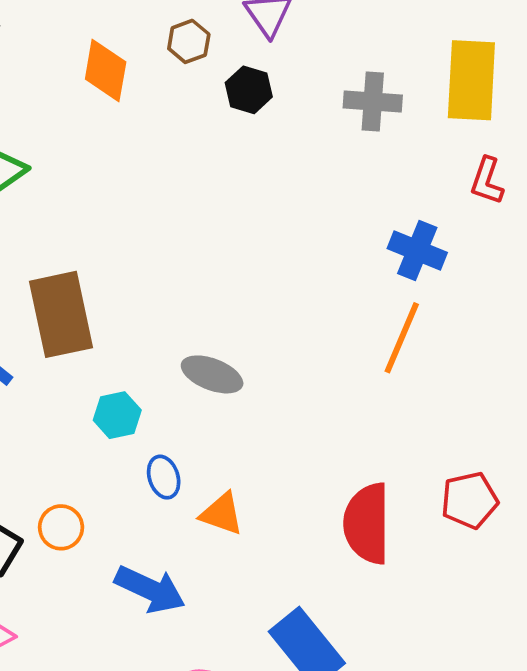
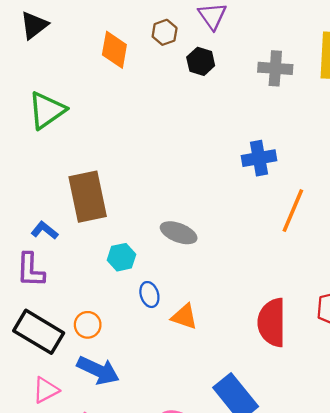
blue cross: (417, 251) -> (259, 158), moved, turned -32
blue arrow: (150, 589) -> (98, 370), moved

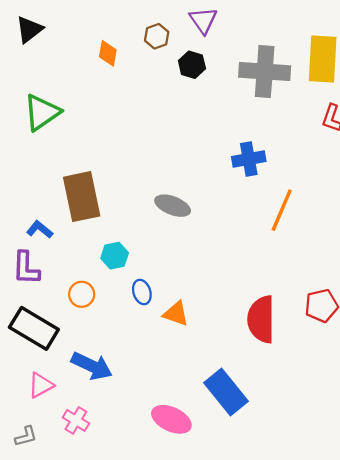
orange diamond: (114, 50) -> (108, 53), size x0.7
gray cross: (275, 68) -> (265, 71), size x1.5
gray ellipse: (179, 233) -> (173, 206), moved
orange circle: (88, 325) -> (82, 294), moved

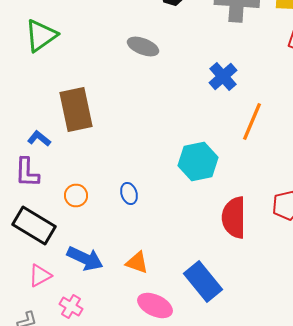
blue cross: (249, 159) -> (223, 76), turned -32
gray ellipse: (173, 206) -> (143, 46), moved
cyan hexagon: (115, 256) -> (198, 162), moved, size x1.6
orange triangle: (176, 314) -> (137, 262), moved

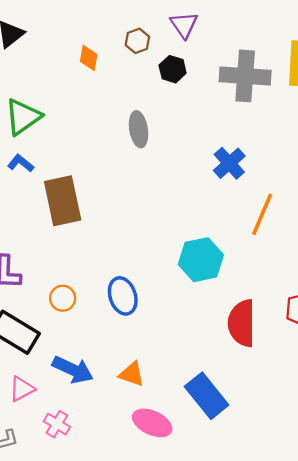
gray ellipse: (143, 46) -> (139, 129), turned 60
blue L-shape: (39, 138) -> (21, 163), moved
blue ellipse: (129, 194) -> (123, 296), size x1.5

